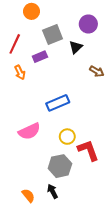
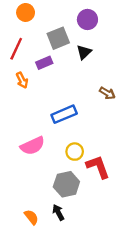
orange circle: (31, 11) -> (26, 12), moved
purple circle: (88, 24) -> (87, 19), moved
brown arrow: (97, 71) -> (107, 93), moved

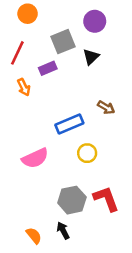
brown arrow: (107, 93) -> (106, 107), moved
yellow circle: (75, 152) -> (87, 153), moved
red L-shape: (98, 167) -> (106, 199), moved

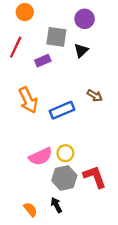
gray square: (63, 42) -> (56, 37), turned 30
orange arrow: (24, 87) -> (28, 100), moved, size x1.6
yellow circle: (87, 153) -> (65, 153), moved
pink semicircle: (35, 158) -> (41, 157), moved

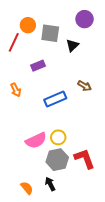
orange circle: (25, 12) -> (28, 25), moved
purple circle: (85, 19) -> (85, 19), moved
purple rectangle: (43, 61) -> (38, 66), moved
orange arrow: (28, 100) -> (16, 90), moved, size x0.6

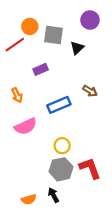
red line: (14, 42) -> (15, 45), turned 30
pink semicircle: (36, 140) -> (26, 126), moved
orange semicircle: (27, 188) -> (29, 199), turned 112

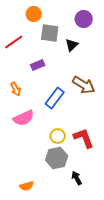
orange circle: (30, 26) -> (34, 14), moved
brown arrow: (90, 91) -> (84, 85), size x1.6
blue rectangle: (59, 105) -> (55, 98), turned -30
red L-shape: (90, 168) -> (84, 138), moved
black arrow: (53, 195) -> (77, 178), moved

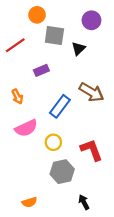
yellow circle: (58, 136) -> (53, 142), moved
black arrow: (77, 178) -> (84, 202), moved

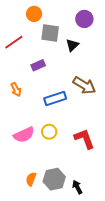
blue rectangle: (60, 106) -> (55, 98), turned 35
pink semicircle: (26, 128) -> (24, 135), moved
gray hexagon: (62, 172) -> (54, 179), moved
orange semicircle: (29, 202) -> (31, 179), moved, turned 128

